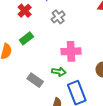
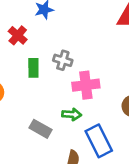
gray cross: (58, 17) -> (63, 60), moved, turned -32
green rectangle: (26, 38) -> (33, 68), moved, turned -48

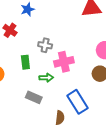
green rectangle: (33, 68) -> (25, 62), moved
green arrow: (72, 114) -> (46, 78), moved

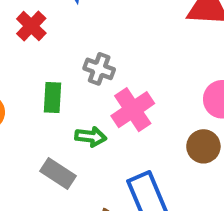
pink cross: (64, 62) -> (133, 110), turned -30

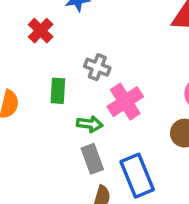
gray rectangle: (58, 173) -> (92, 159), moved, turned 36

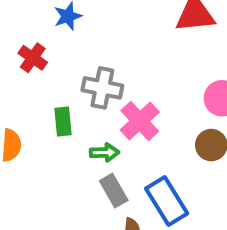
gray cross: (97, 67) -> (102, 88), size x1.4

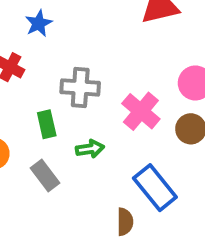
pink cross: (140, 121) -> (141, 111), moved
gray rectangle: (114, 191) -> (45, 176), moved

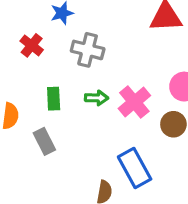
gray cross: (80, 87) -> (88, 50), moved
green arrow: (90, 149) -> (96, 98), moved

